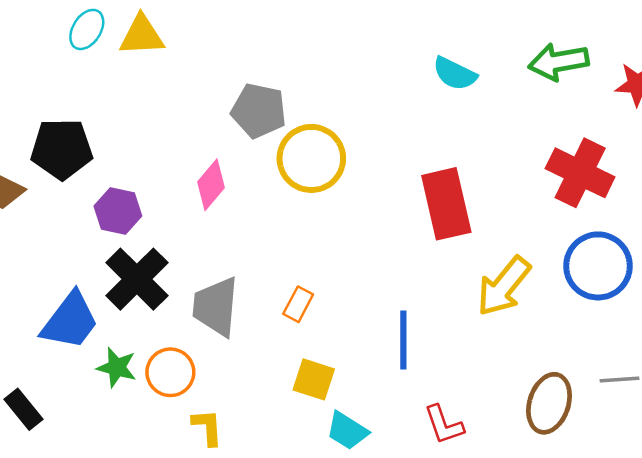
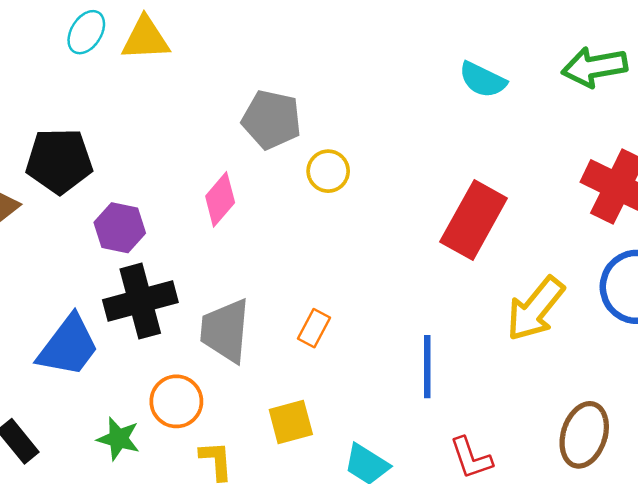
yellow circle: (311, 158) -> (328, 171), size x0.6
red rectangle: (446, 204) -> (474, 220), turned 42
black cross: (137, 279) -> (140, 301), turned 30
green star: (117, 367) -> (118, 439), moved
yellow square: (314, 379) -> (291, 422), moved, turned -33

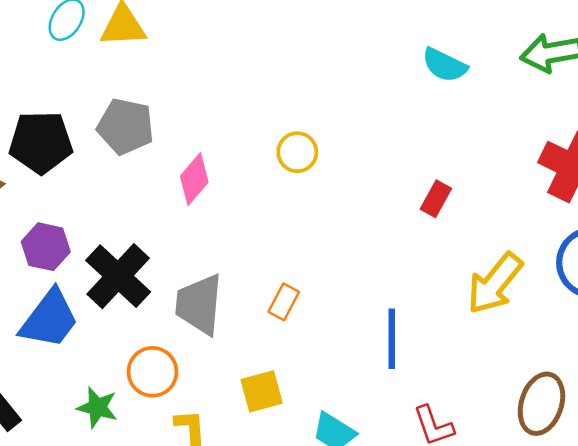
gray pentagon: (272, 120) -> (126, 126), moved
red rectangle: (474, 220) -> (436, 199), size x0.5
purple hexagon: (120, 228) -> (46, 247), moved
black cross: (140, 301) -> (118, 276), turned -32

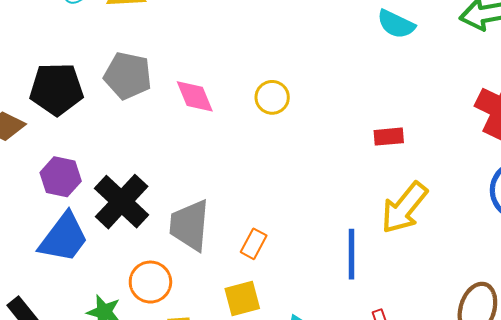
pink diamond: (194, 179) -> (195, 96), moved, turned -63
red rectangle: (436, 199) -> (389, 137), turned 56
yellow arrow: (495, 283) -> (404, 208), moved
orange rectangle: (284, 302) -> (254, 244), moved

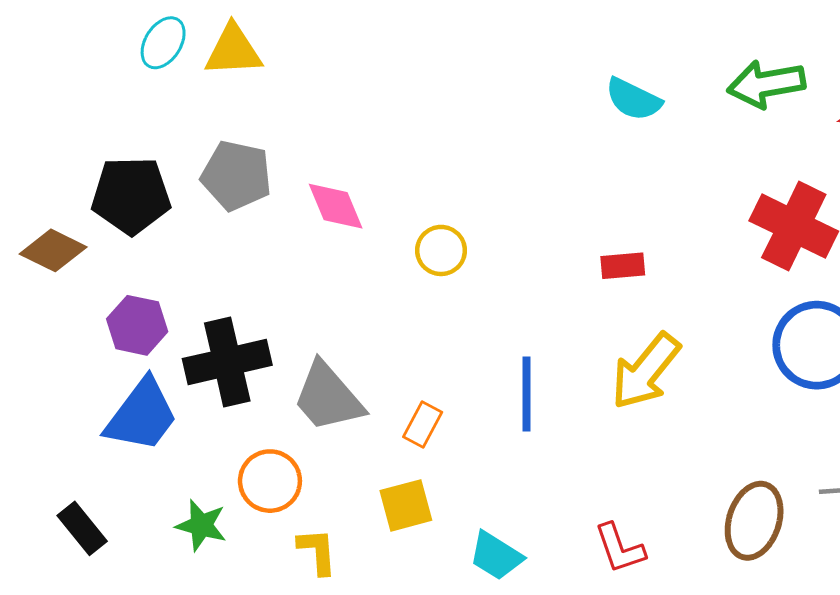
yellow circle: (272, 97) -> (441, 250), moved
black cross: (122, 202) -> (227, 362), turned 34
gray trapezoid: (190, 225) -> (328, 397), turned -46
blue line: (352, 254) -> (527, 394), moved

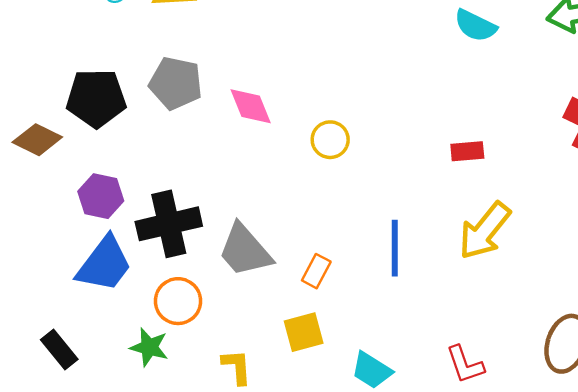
orange circle: (270, 481) -> (178, 301), moved

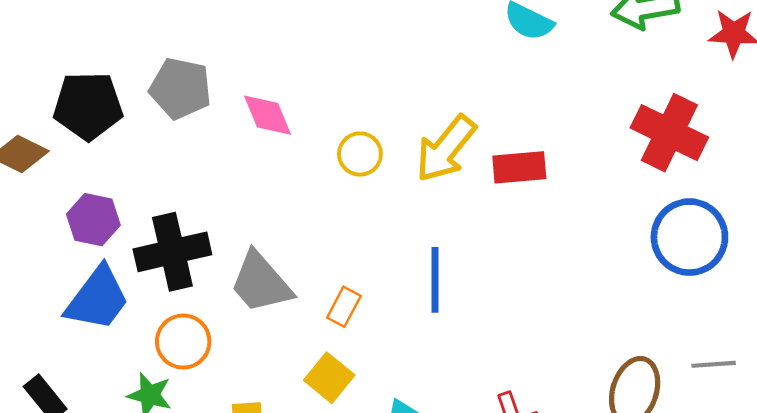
red rectangle: (467, 151) -> (519, 167), size x1.4
yellow arrow: (485, 231) -> (446, 149), moved
yellow square: (304, 332) -> (329, 378), turned -36

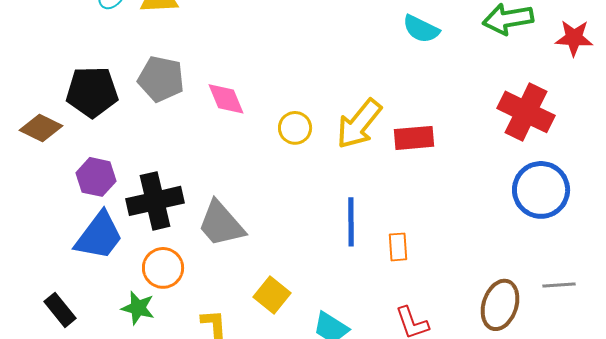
orange rectangle: (344, 307) -> (398, 247), moved, turned -32

